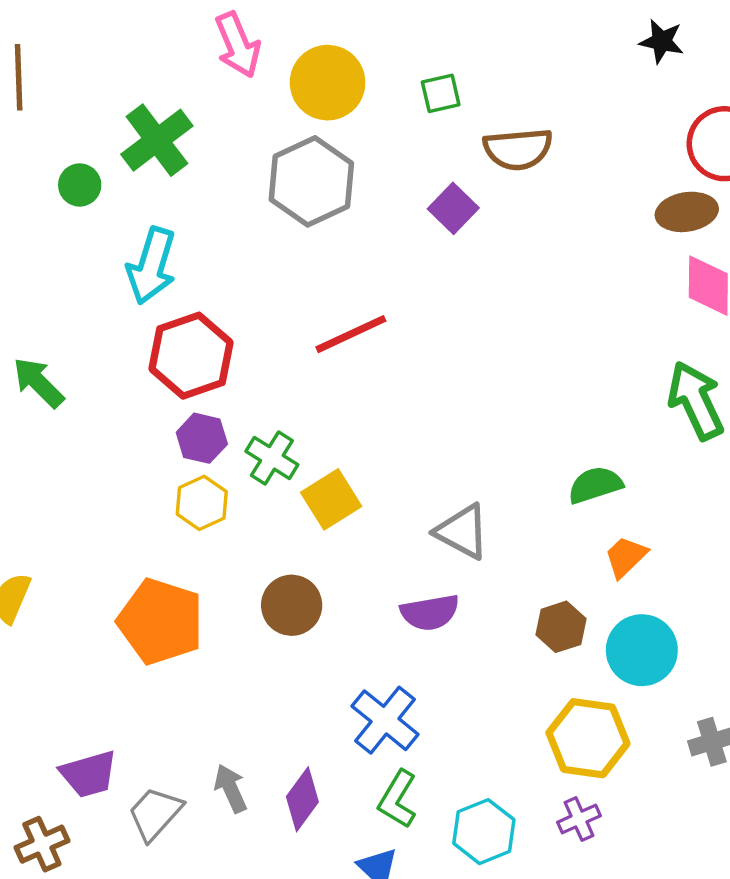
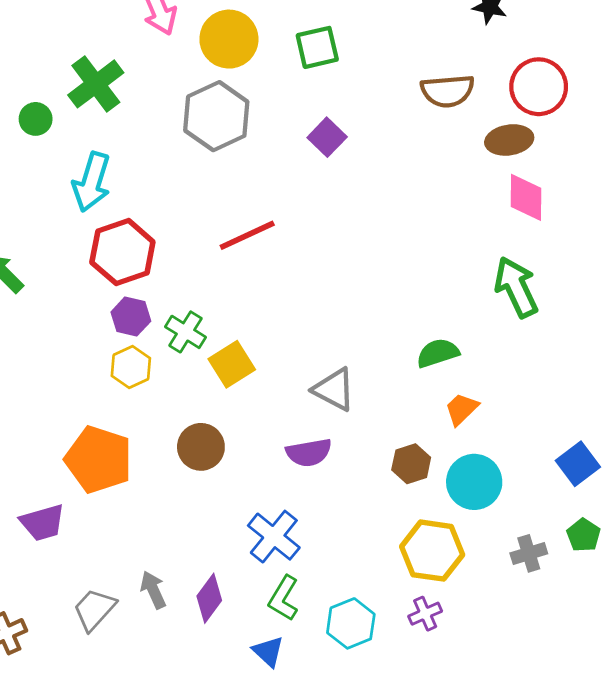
green square: (441, 93) -> (317, 47), size x1.4
brown semicircle: (518, 149) -> (448, 91), moved
purple trapezoid: (89, 774) -> (43, 523), moved

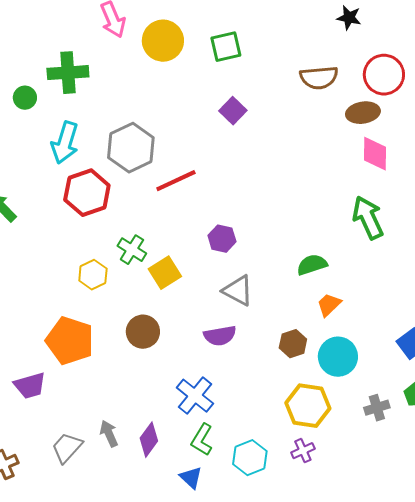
green cross: (96, 84) -> (68, 73), turned 33
gray hexagon: (216, 116) -> (131, 148), moved
purple hexagon: (131, 317) -> (222, 239), moved

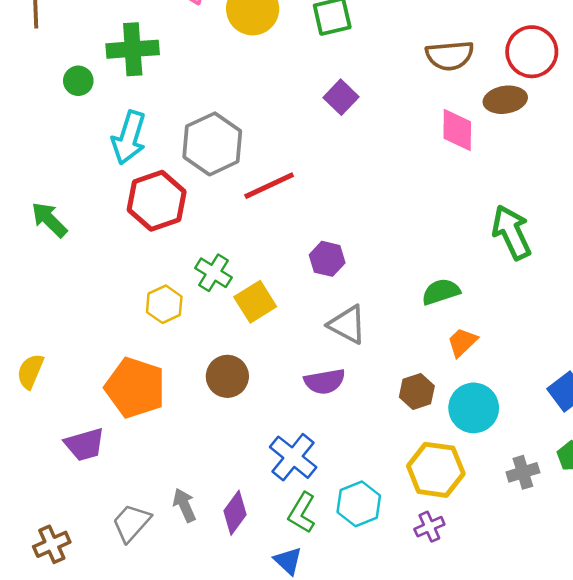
pink diamond: (375, 154) -> (457, 130), moved
cyan hexagon: (250, 458) -> (359, 504), moved

